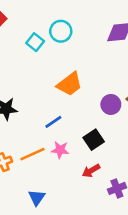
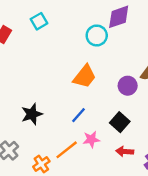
cyan circle: (61, 31) -> (97, 36), moved
cyan square: (35, 42) -> (39, 21), moved, turned 35
red arrow: (91, 171) -> (125, 151), turned 49

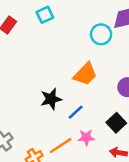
black star: (32, 114) -> (51, 99), moved

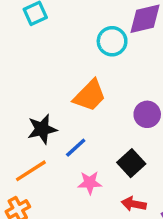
orange line: (61, 146) -> (31, 171), moved

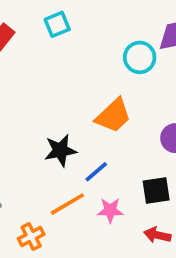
black square: (131, 163) -> (156, 191), turned 32
orange line: (31, 171) -> (67, 204), moved

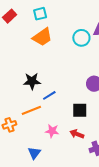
orange trapezoid: (113, 116) -> (42, 37), moved
pink star: (110, 210) -> (52, 131), moved

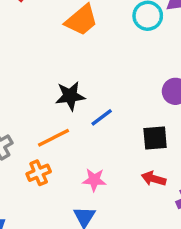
orange line: (31, 110) -> (53, 138), moved
pink star: (52, 131) -> (94, 180), moved

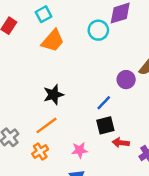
blue line: (102, 117) -> (104, 103), moved
black square: (155, 138) -> (105, 125), moved

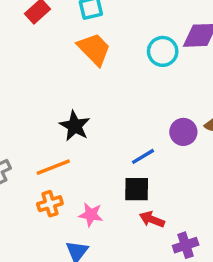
orange trapezoid: (53, 41) -> (94, 49), turned -100
black star: (54, 95) -> (75, 126), turned 30
orange cross: (40, 151) -> (50, 204), moved

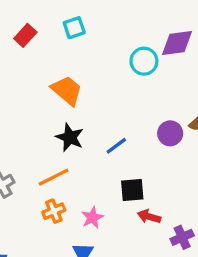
orange trapezoid: (94, 49) -> (67, 90), moved
blue line: (143, 156) -> (116, 146), moved
pink star: (91, 215) -> (92, 218), turned -30

